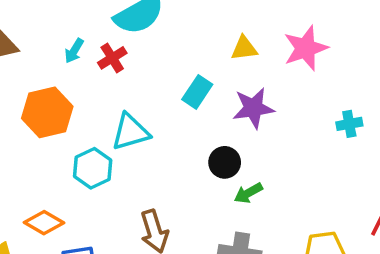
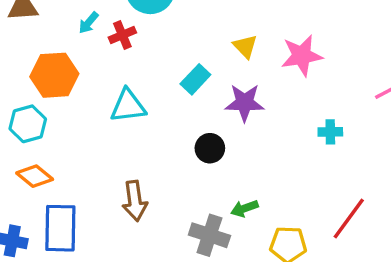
yellow triangle: (244, 48) -> (245, 46), turned 44
cyan hexagon: (93, 168) -> (28, 124), moved
green arrow: (248, 193) -> (244, 208), moved

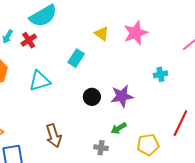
purple star: (245, 103) -> (122, 96), moved
gray cross: (209, 235) -> (101, 148), size x0.6

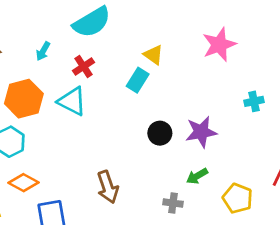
yellow triangle: (102, 34) -> (153, 55), moved
red cross: (29, 40) -> (83, 66), moved
cyan triangle: (40, 81) -> (72, 101), moved, turned 45
yellow pentagon: (148, 145) -> (238, 198), turned 30

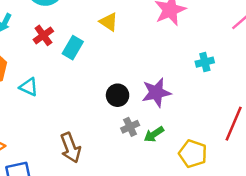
cyan rectangle: (138, 80) -> (73, 48), moved
cyan triangle: (72, 101) -> (29, 87), moved, size x0.7
gray cross: (173, 203) -> (130, 127), moved, turned -30

